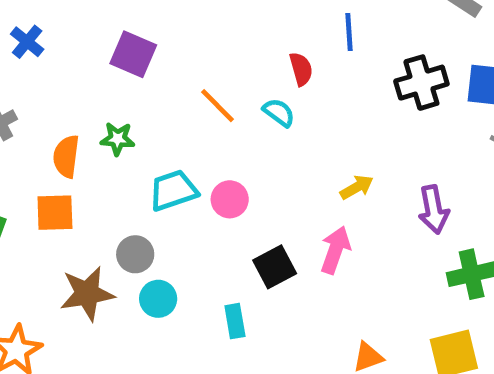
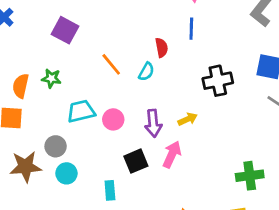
black cross: (421, 83) -> (218, 81), moved
cyan semicircle: (279, 113) -> (146, 72), turned 78
purple arrow: (434, 210) -> (153, 123), moved

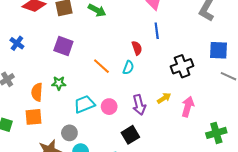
pink arrow: (172, 154) -> (188, 107), moved

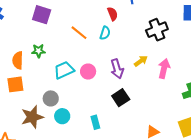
black square: (130, 135) -> (121, 98), moved

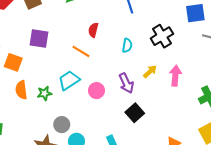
red semicircle: (113, 14) -> (93, 30), moved, turned -136
cyan semicircle: (105, 33) -> (127, 45), moved
green star: (38, 51) -> (44, 93), moved
cyan trapezoid: (64, 70) -> (69, 80), moved
orange square: (15, 84) -> (13, 62), moved, turned 36

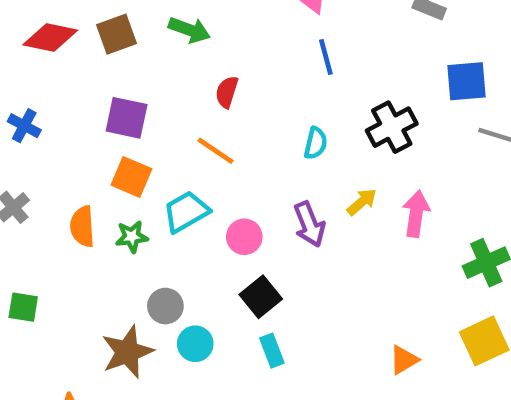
red semicircle: (93, 30) -> (227, 92), moved
orange square: (13, 62) -> (131, 177), moved
black square: (135, 113) -> (261, 297), moved

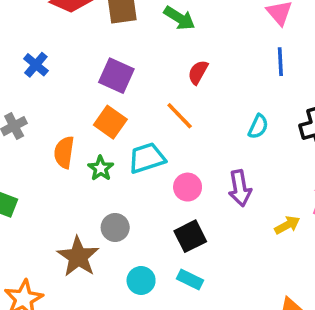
yellow arrow: (362, 202) -> (287, 225), moved
green star: (132, 237) -> (101, 168), turned 30
cyan circle: (195, 344) -> (141, 280), moved
cyan rectangle: (272, 351) -> (190, 280), turned -55
brown star: (127, 352) -> (78, 257), turned -30

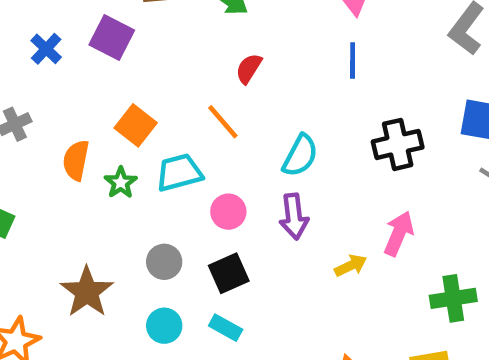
purple square: (116, 76) -> (112, 38), moved
cyan semicircle: (258, 127) -> (300, 156), moved, size x1.4
gray circle: (115, 227) -> (164, 262), moved

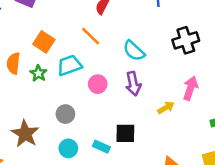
cyan semicircle: (300, 156) -> (134, 51), turned 110
black square: (229, 273) -> (125, 133), moved, turned 30

